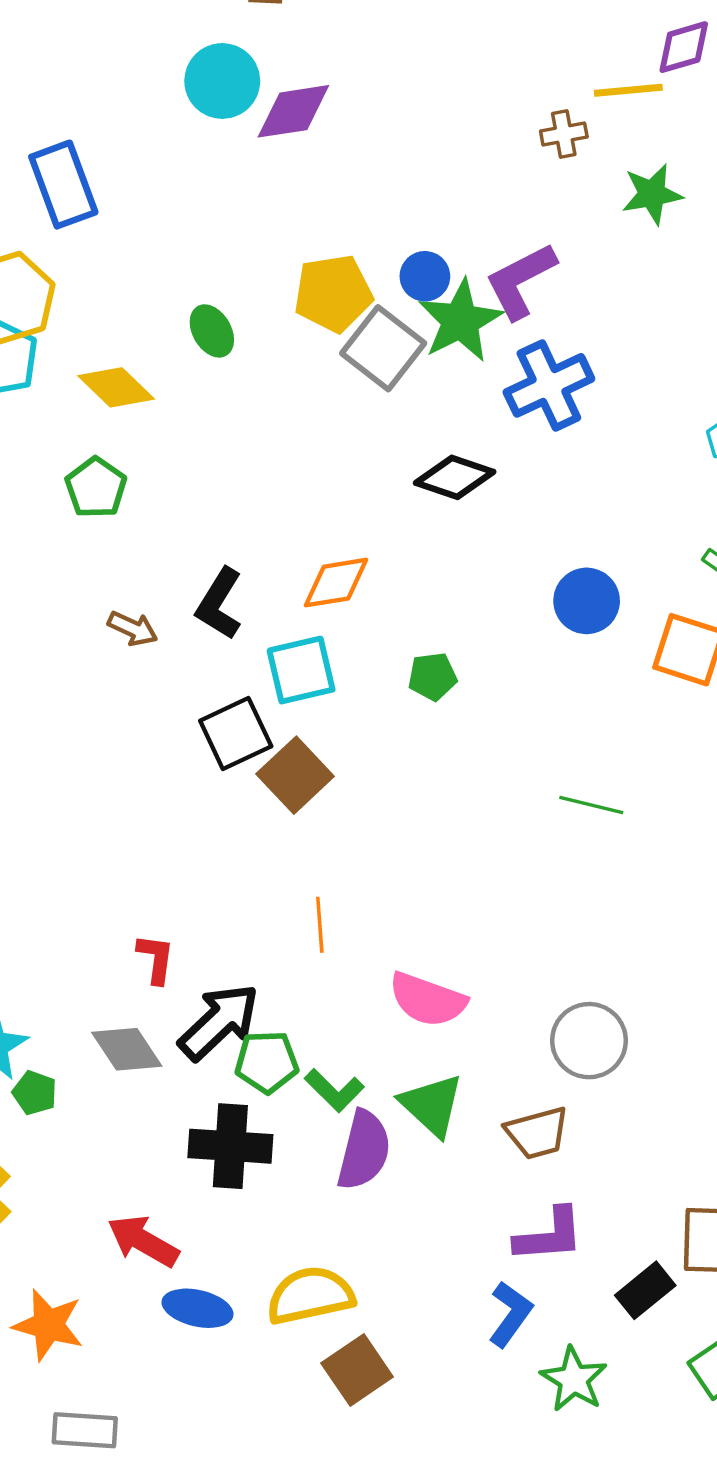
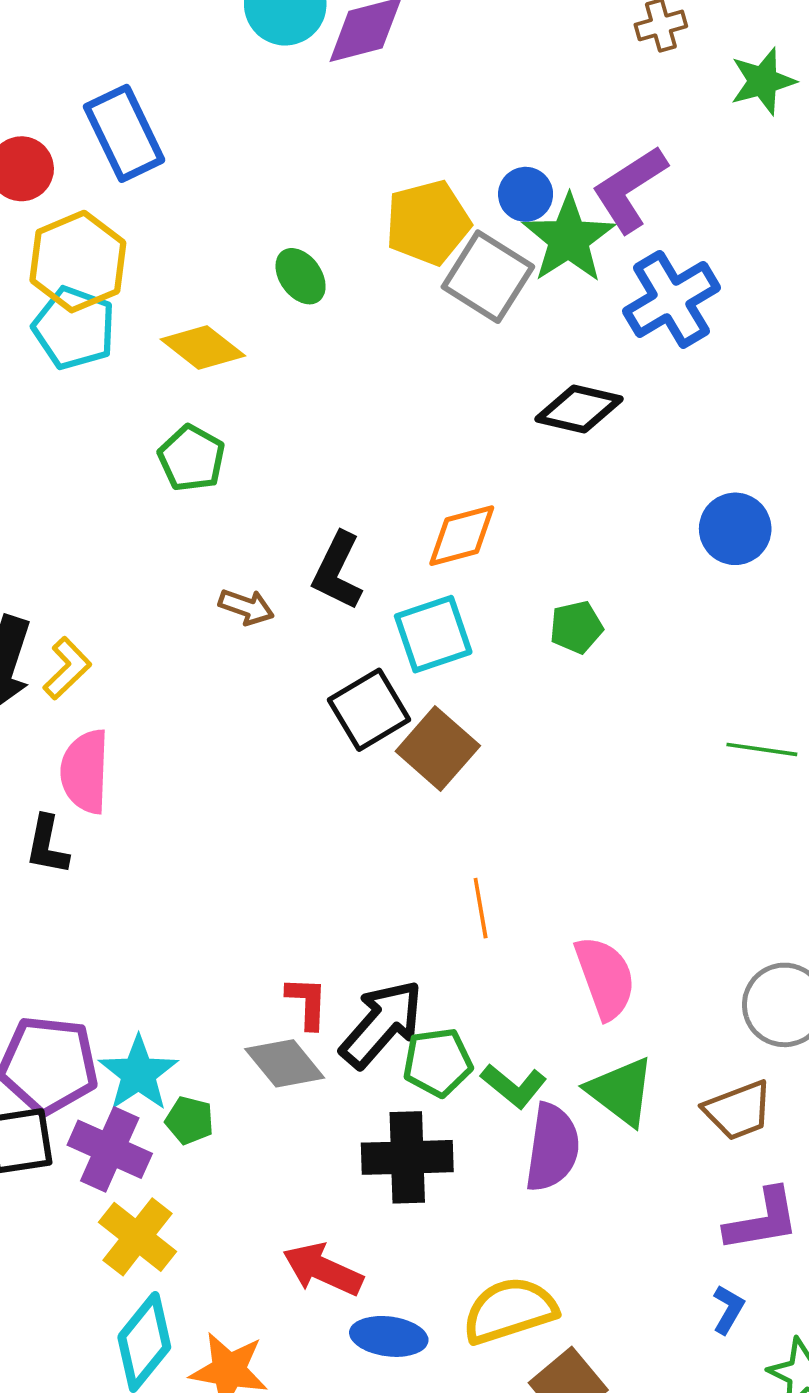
red L-shape: (156, 959) -> (307, 1003), moved
pink semicircle: (428, 1000) -> (605, 978), turned -124
blue L-shape: (510, 1314) -> (728, 1309), size x0.7

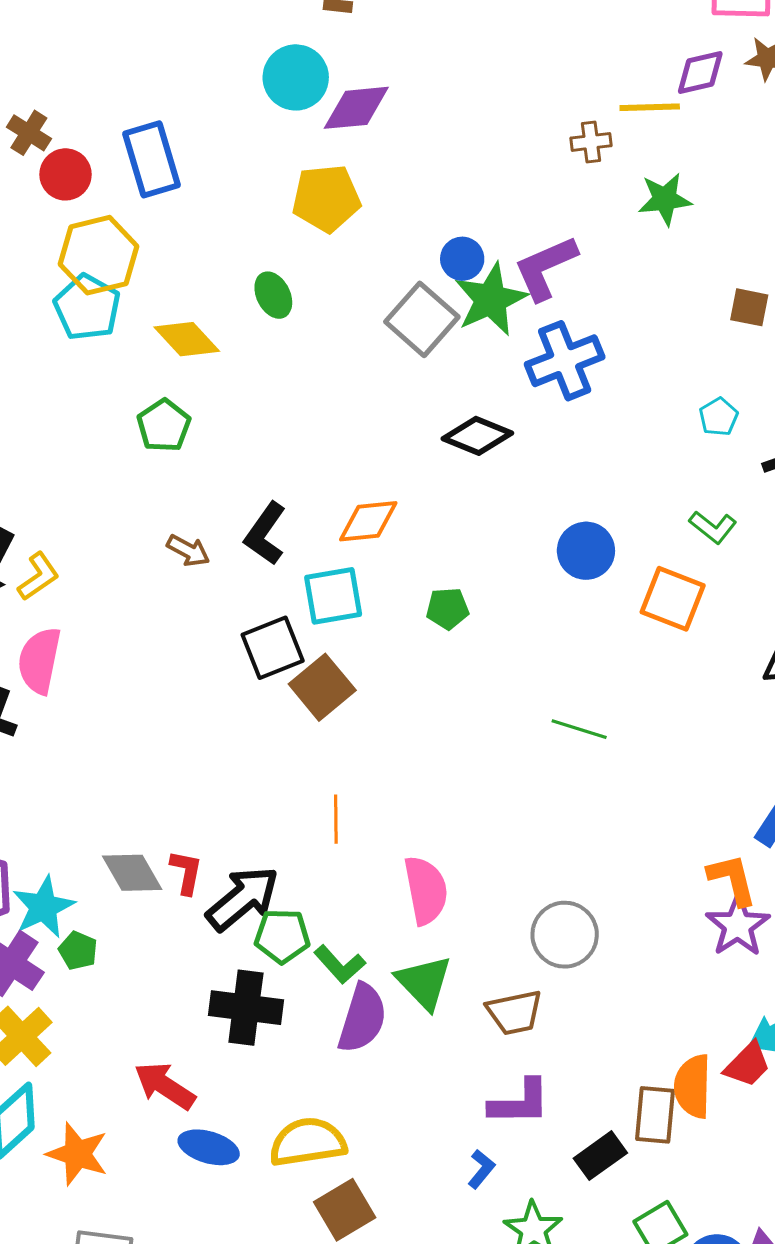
yellow pentagon: (428, 223) -> (326, 198), moved
gray diamond: (285, 1063) -> (132, 873), moved

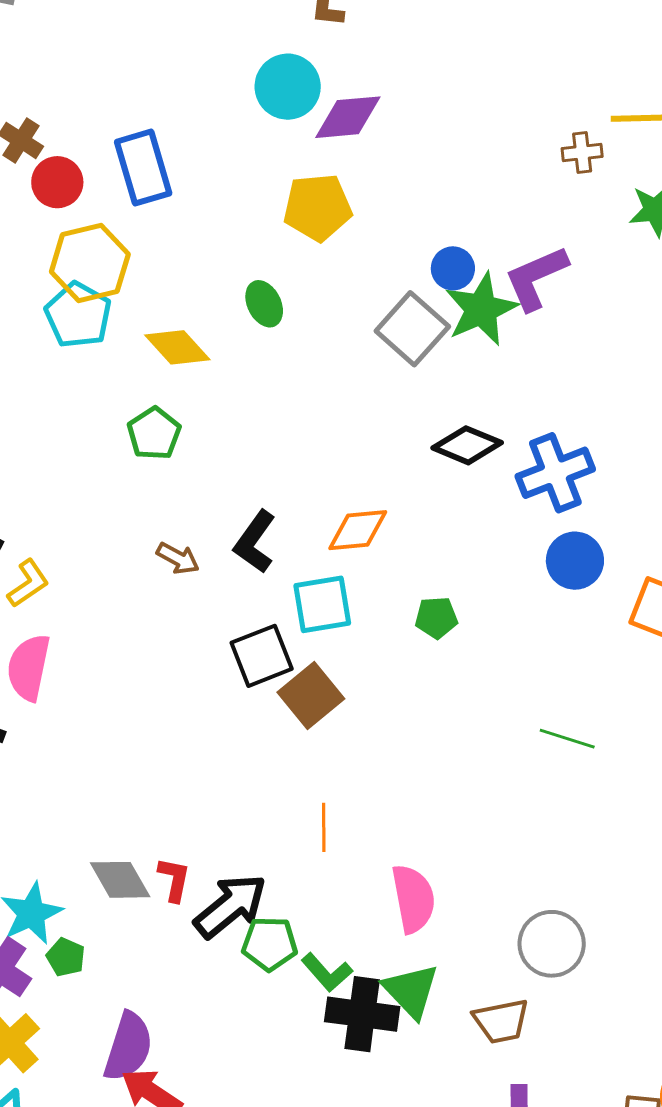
blue cross: (565, 361) -> (555, 473), moved
black cross: (246, 1008) -> (362, 1014), moved
purple semicircle: (362, 1018) -> (128, 1047), moved

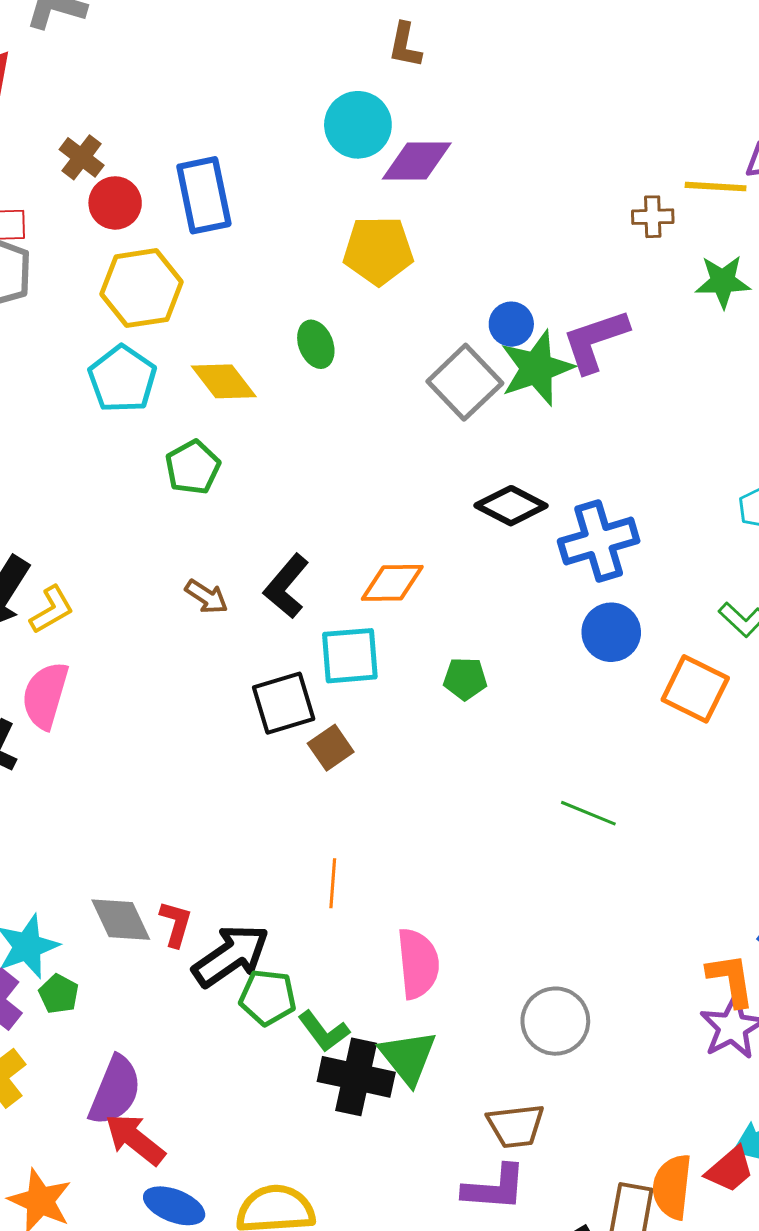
cyan pentagon: (78, 315) -> (122, 379), moved
brown square: (311, 695) -> (331, 748), size x0.7
brown trapezoid: (501, 1021) -> (516, 1126), moved

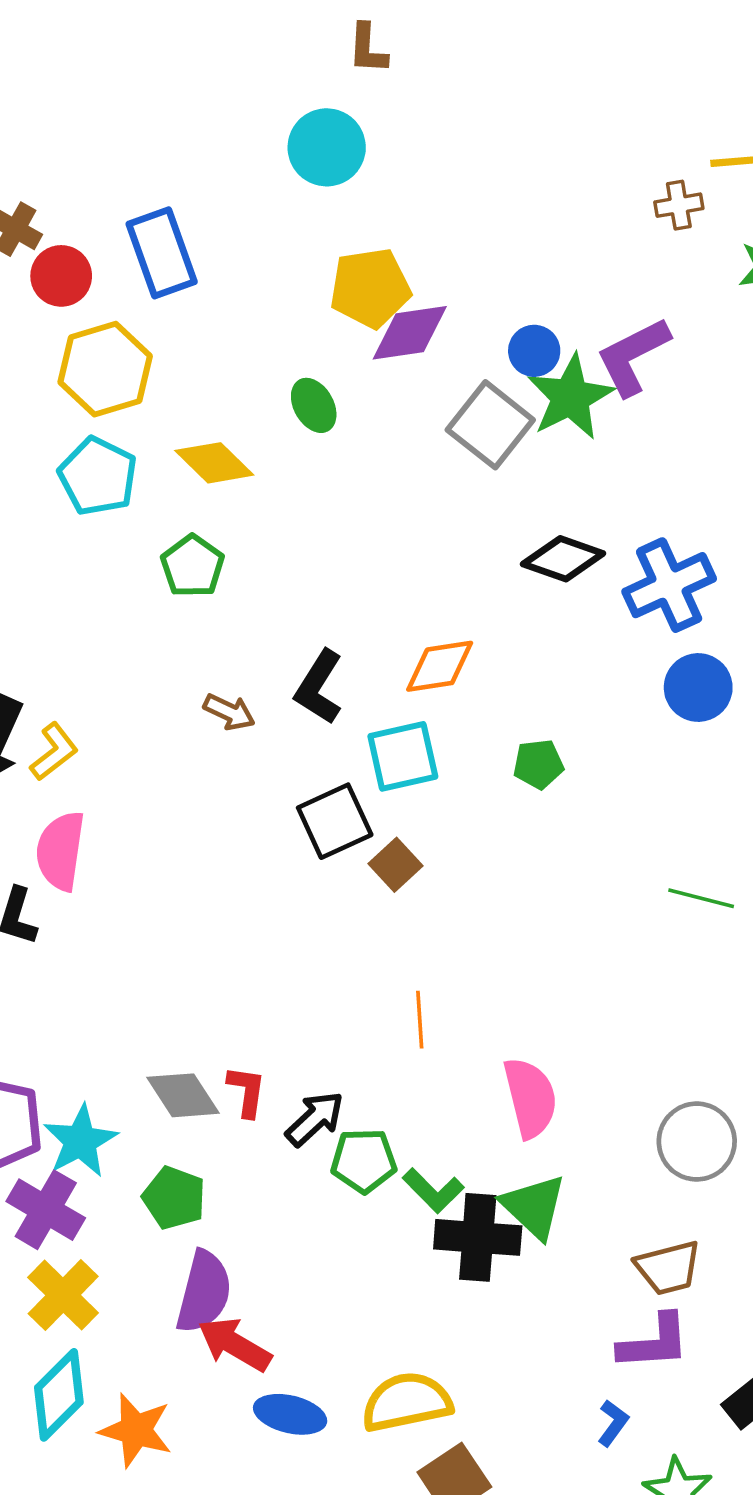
purple diamond: (417, 161) -> (410, 333), moved
black arrow: (231, 956) -> (315, 1119), size x0.7
green pentagon: (59, 994) -> (174, 1198), moved, size x1.4

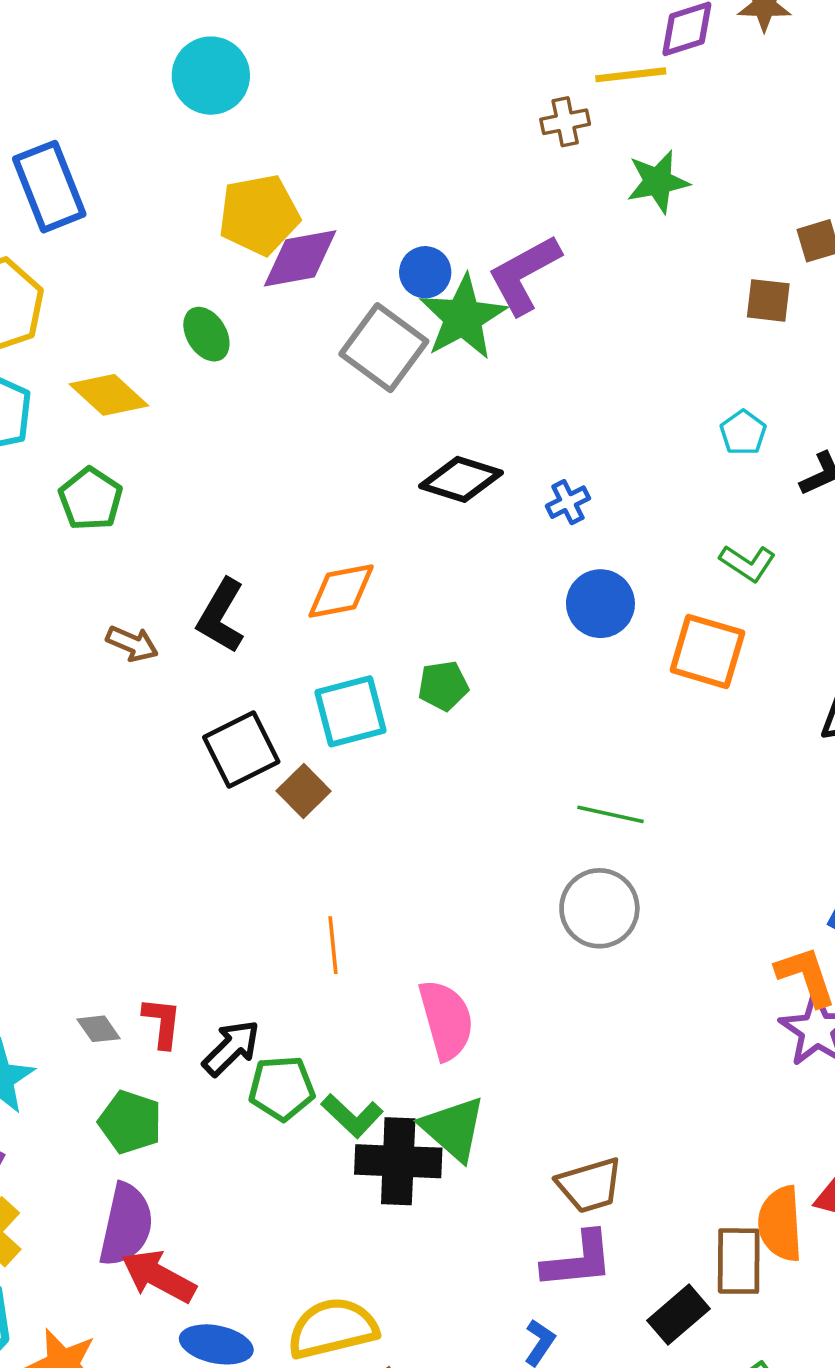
blue cross: (669, 585) -> (568, 502), size x0.5
cyan square: (403, 756) -> (351, 711), moved
gray diamond: (183, 1095) -> (98, 1029), size x0.6
gray circle: (697, 1142) -> (599, 908), moved
green pentagon: (174, 1198) -> (130, 1122), moved

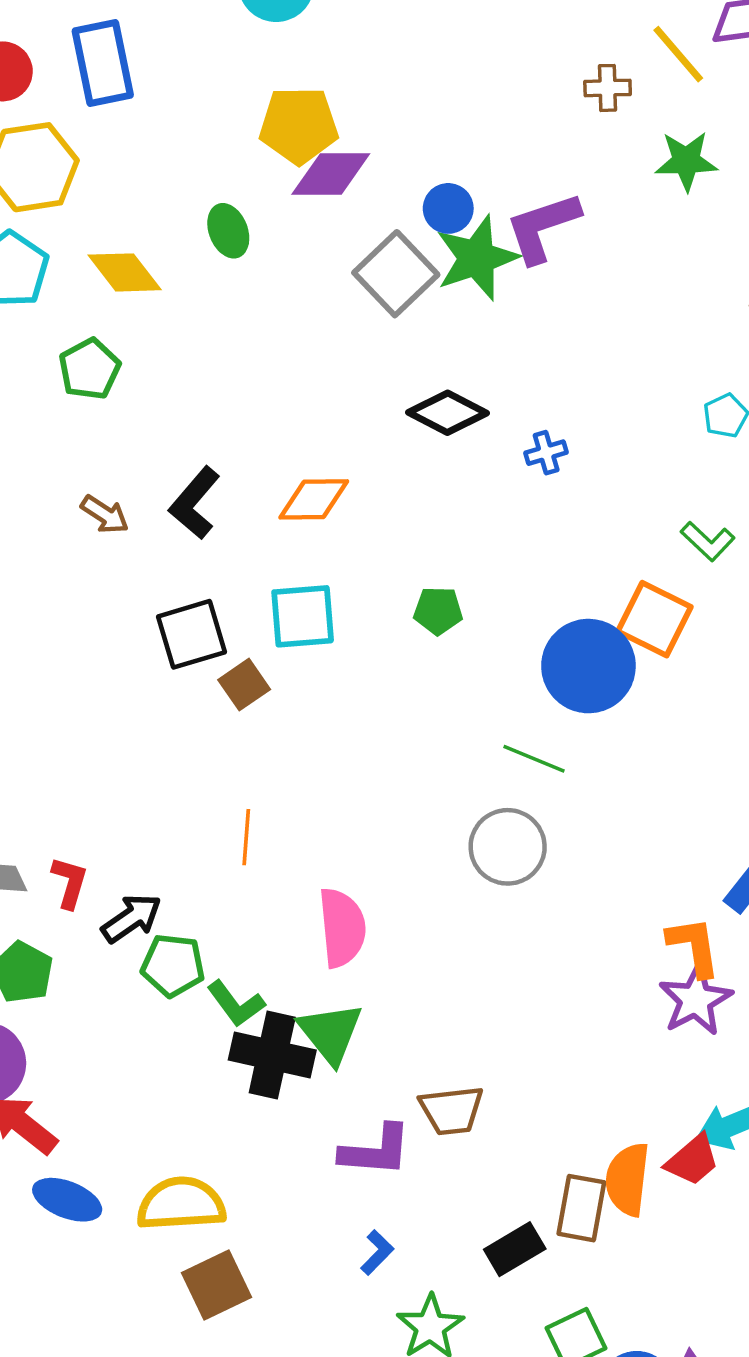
yellow line: (631, 75) -> (678, 54), turned 46
blue circle: (600, 604) -> (588, 666), moved, size x1.4
green pentagon: (443, 686) -> (438, 611), moved
purple L-shape: (578, 1260) -> (376, 1151), moved

